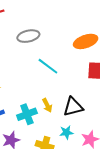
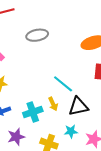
cyan line: (48, 66) -> (63, 84), moved

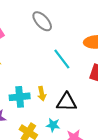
gray ellipse: (37, 35) -> (42, 21), turned 45
cyan line: (63, 84) -> (62, 59), moved

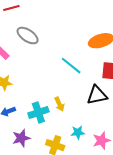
gray ellipse: (42, 21) -> (28, 36), moved
black triangle: (67, 102) -> (97, 95), moved

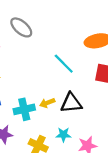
black triangle: (97, 95) -> (71, 103), moved
yellow arrow: (59, 104) -> (47, 103), turned 88

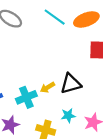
cyan line: (64, 64) -> (55, 17), moved

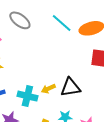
cyan cross: (26, 97) -> (27, 96), turned 30

